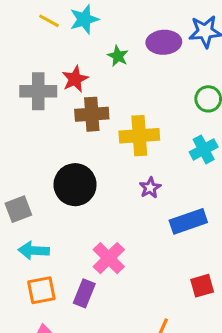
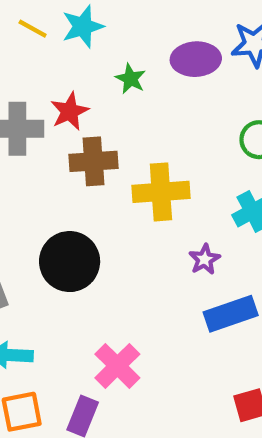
purple star: (150, 188) -> (204, 259), moved

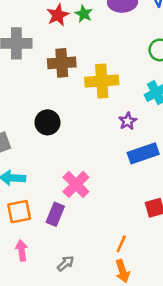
red star: (70, 111) -> (58, 15), moved
black circle: (70, 262) -> (47, 122), size x0.7

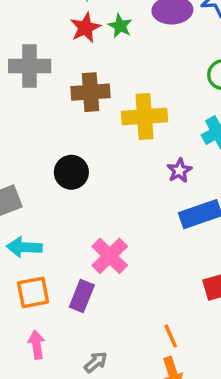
orange line: (121, 244) -> (171, 336), turned -48

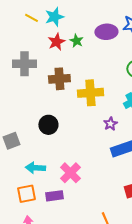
cyan arrow: (24, 247) -> (35, 168), moved
purple rectangle: (82, 296) -> (54, 196), turned 60

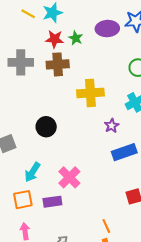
red star: (56, 42) -> (55, 39), turned 30
brown cross: (59, 79) -> (58, 64), moved
cyan arrow: (35, 168) -> (32, 172), turned -60

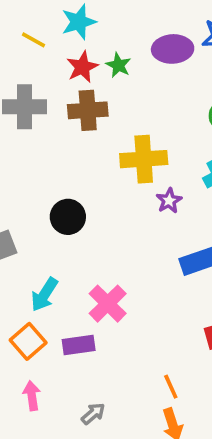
yellow line: (28, 14) -> (34, 40), moved
red star: (55, 39) -> (82, 67), turned -30
purple star: (112, 126) -> (169, 201), moved
orange square: (23, 200) -> (28, 341), turned -30

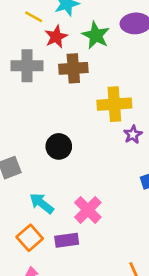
green star: (118, 65) -> (96, 35), size x1.5
red star: (82, 67) -> (56, 37), moved
cyan arrow: (44, 294) -> (42, 203), turned 95

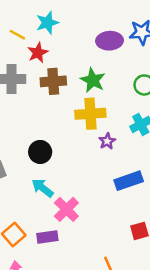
green star: (96, 35) -> (93, 80), moved
cyan arrow: (42, 203) -> (43, 188), moved

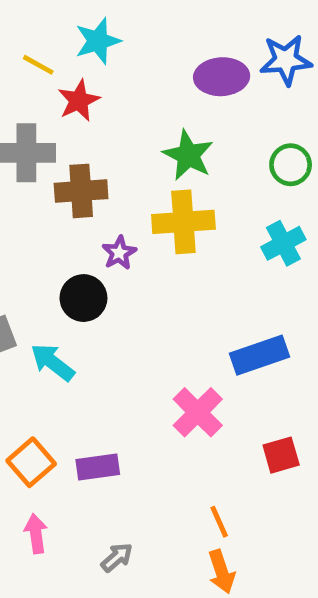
brown cross: (53, 81) -> (81, 191), moved
purple star: (107, 141) -> (119, 253), moved
cyan arrow: (43, 188) -> (53, 362), moved
pink cross: (66, 209) -> (198, 412), moved

